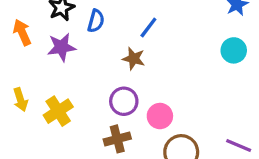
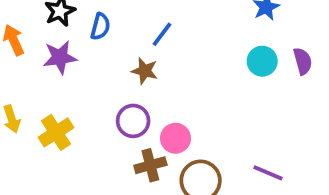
brown cross: (117, 139) -> (150, 165), moved

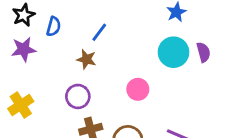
cyan circle: (262, 61) -> (174, 52), size x1.4
pink circle: (175, 138) -> (138, 89), moved

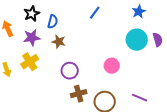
blue line: (99, 32) -> (95, 13), moved
brown star: (86, 59) -> (59, 42), moved
yellow cross: (21, 105) -> (30, 62), moved

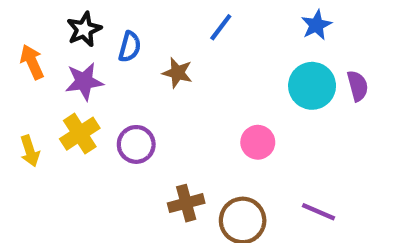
brown star: (59, 42) -> (177, 73), moved
purple circle: (70, 71) -> (136, 144), moved

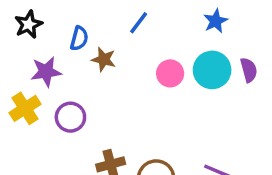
blue semicircle: (130, 47) -> (79, 38), moved
purple star: (84, 81) -> (46, 72), moved
pink circle: (258, 142) -> (170, 73), moved

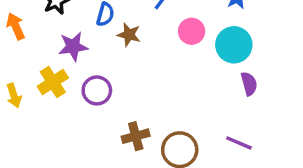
purple semicircle: (249, 70) -> (249, 84), moved
pink circle: (170, 73) -> (192, 31), moved

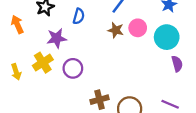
brown star: (129, 35) -> (116, 30), moved

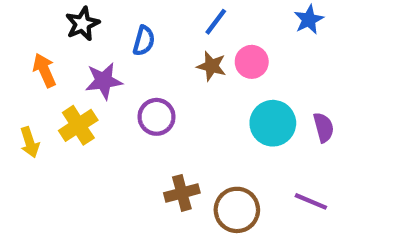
orange arrow: (17, 24) -> (44, 70), moved
cyan circle: (167, 37) -> (273, 123), moved
purple circle: (73, 68) -> (157, 117), moved

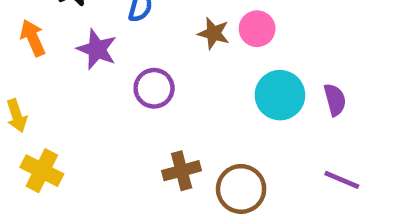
purple star: (104, 81) -> (97, 49), turned 30
yellow cross: (78, 125) -> (42, 171), moved, turned -30
purple line: (311, 201) -> (342, 180), moved

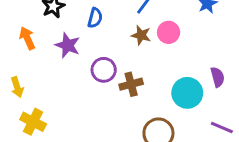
cyan circle: (280, 95) -> (187, 93), moved
brown cross: (182, 171) -> (131, 84), moved

